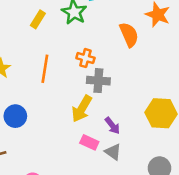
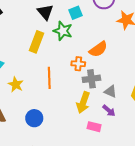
yellow rectangle: (38, 19) -> (37, 42), size x1.5
orange semicircle: (129, 35) -> (98, 49), moved, turned 90
gray triangle: (113, 152) -> (110, 91), moved

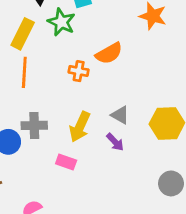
orange line: (49, 78) -> (24, 72), moved
gray cross: (91, 79) -> (34, 125), moved
pink rectangle: (94, 127) -> (66, 162), moved

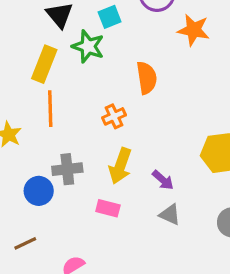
orange semicircle: (109, 53) -> (147, 78), turned -64
orange cross: (79, 71) -> (114, 116), moved, turned -30
gray triangle: (120, 115) -> (170, 214), moved

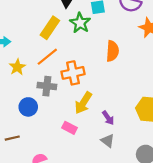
orange line: (50, 109) -> (47, 57), turned 40
orange cross: (114, 116) -> (73, 73), moved, size x1.5
gray cross: (67, 169) -> (47, 86), moved

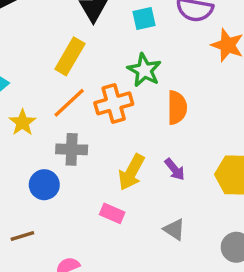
green star: (80, 23) -> (144, 70), moved
orange semicircle: (112, 51) -> (177, 108), moved
orange cross: (73, 73) -> (114, 103), moved
purple arrow: (108, 118) -> (175, 169), moved

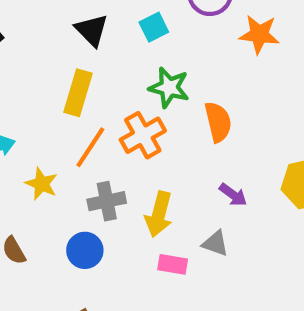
yellow arrow: (131, 172) -> (159, 214), moved
gray triangle: (174, 229) -> (215, 243), moved

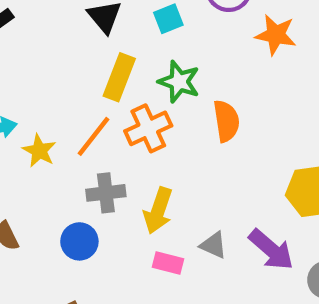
yellow rectangle: (78, 93) -> (119, 77), moved
yellow star: (42, 184) -> (39, 151), moved
purple arrow: (233, 195) -> (271, 250), moved, size x1.6

